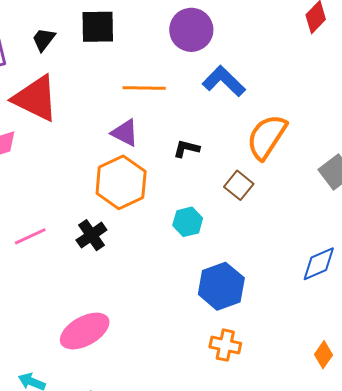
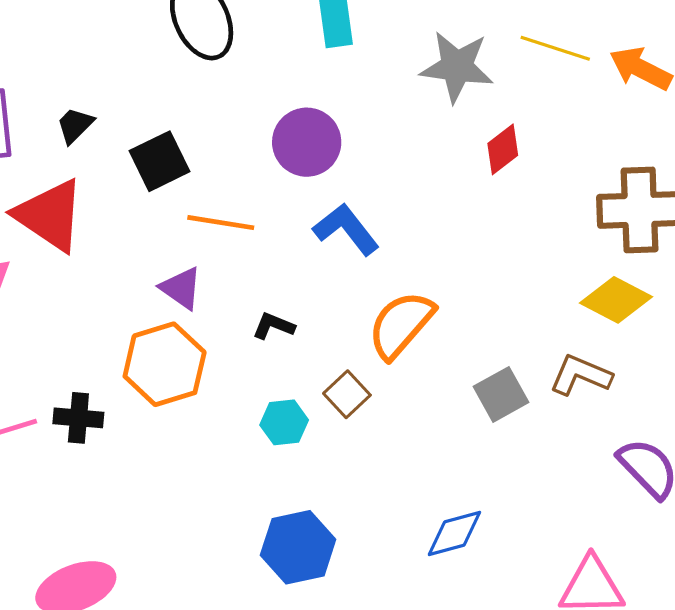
black square: (98, 27) -> (159, 161), moved, turned -33
cyan hexagon: (188, 222) -> (284, 422), moved
black cross: (91, 235) -> (78, 418), moved, turned 32

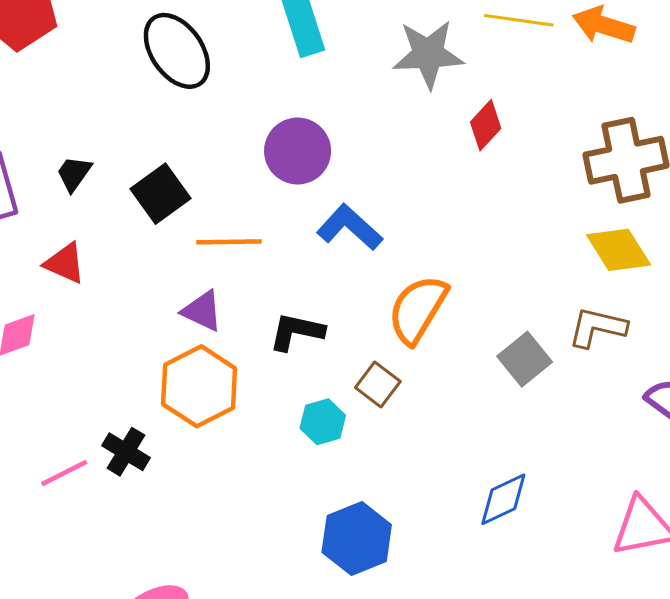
red triangle: (50, 215) -> (65, 263), size x0.6
yellow diamond: (616, 300) -> (619, 250), turned 40
black L-shape: (273, 326) -> (297, 332), size x1.4
black cross: (78, 418) -> (126, 452), turned 36

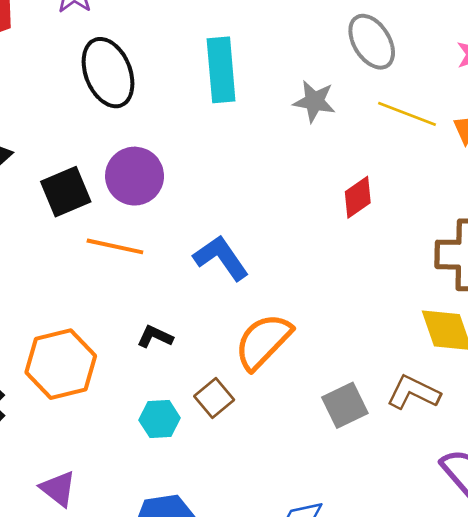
gray star: (428, 54) -> (314, 101), moved, size x0.7
purple circle: (298, 151) -> (135, 176), moved
purple triangle: (202, 311) -> (58, 489), moved
black L-shape: (297, 332) -> (155, 337), size x0.7

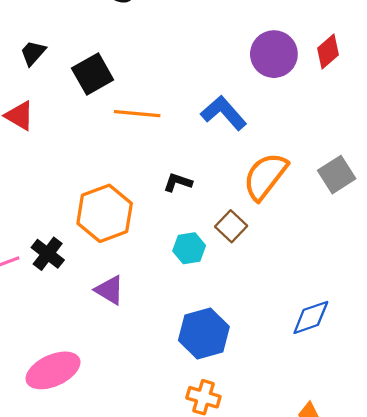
purple circle: (135, 176) -> (274, 54), moved
gray square: (345, 405) -> (337, 175), moved
purple triangle: (58, 489) -> (110, 290), moved

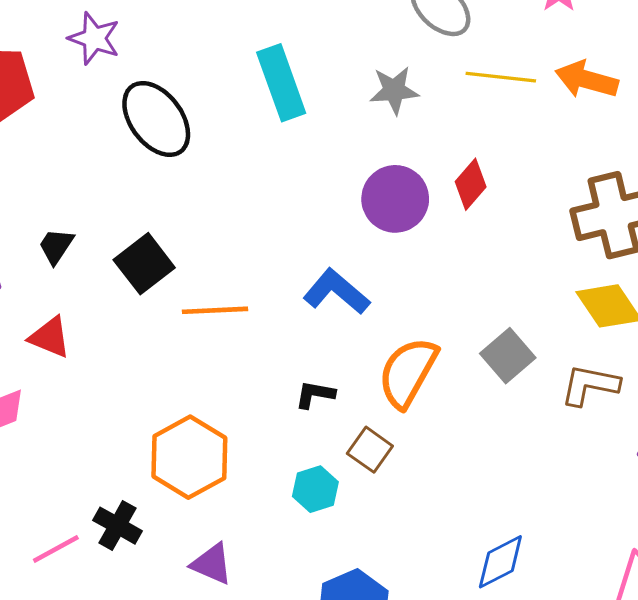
black L-shape: (178, 182) -> (315, 394), moved

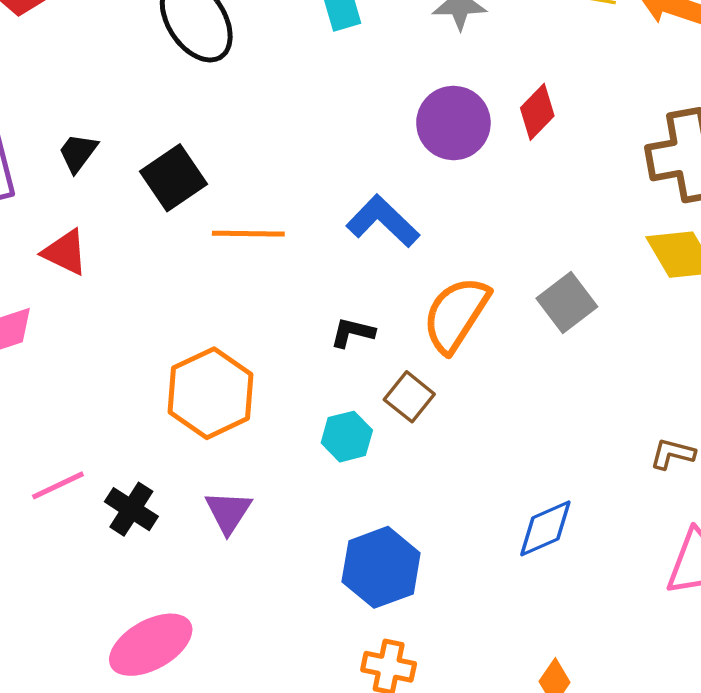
brown L-shape: (590, 385) -> (672, 454), moved, size x0.7
black cross: (117, 526) -> (131, 509), moved
purple triangle: (212, 564) -> (228, 512), turned 36

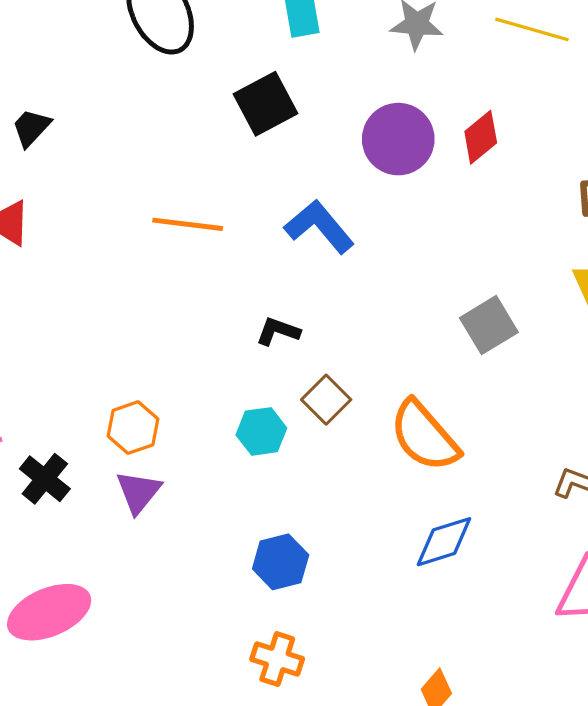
black square: (174, 178) -> (265, 104), moved
orange semicircle: (456, 314) -> (424, 436), moved, turned -80
orange hexagon: (211, 393) -> (133, 428), moved, size x0.6
blue hexagon: (381, 567) -> (281, 562), size x0.7

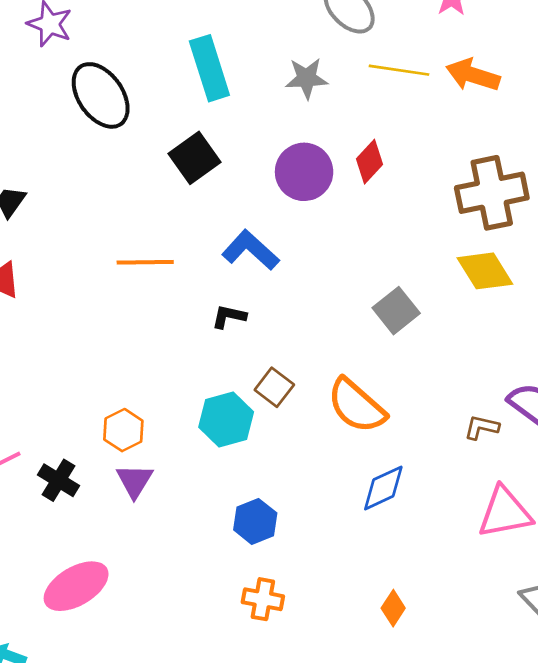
black L-shape: (278, 331) -> (229, 317), moved
cyan hexagon: (261, 431) -> (226, 420), size x1.4

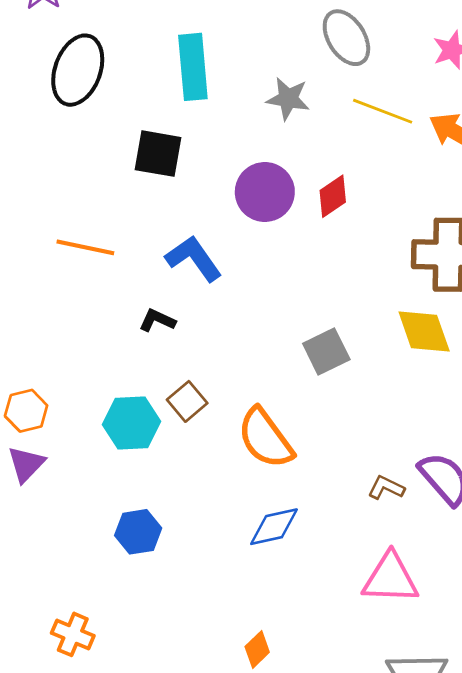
black ellipse: (101, 95) -> (78, 70), turned 42
black square: (194, 158) -> (158, 154), turned 33
orange cross: (263, 599) -> (73, 634), moved

